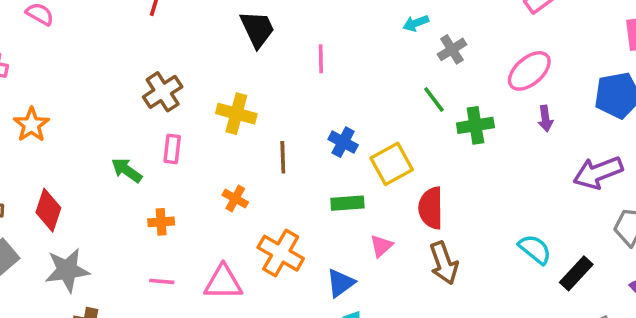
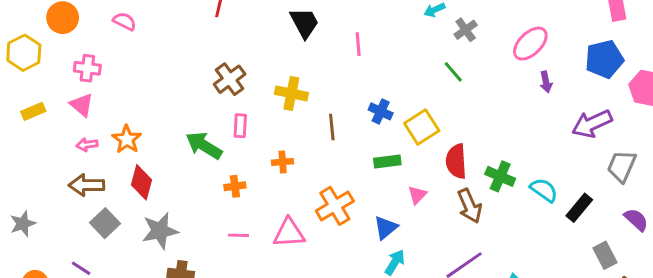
orange star: (31, 125) -> (127, 139), moved
green cross: (475, 125) -> (500, 176), moved, turned 36
green arrow: (127, 170) -> (204, 146), size x1.4
orange cross: (235, 199) -> (283, 162), moved, turned -30
orange cross: (281, 253) -> (335, 206), turned 33

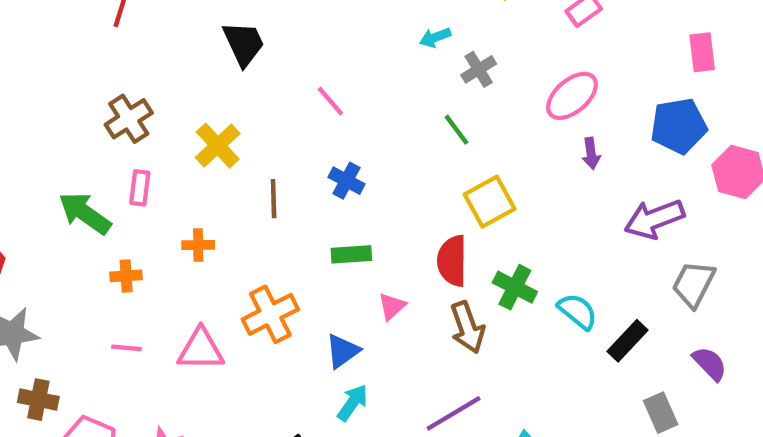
pink line: (358, 44) -> (330, 101), moved, turned -40
yellow cross: (291, 93) -> (218, 146), turned 32
yellow square: (422, 127) -> (490, 202), moved

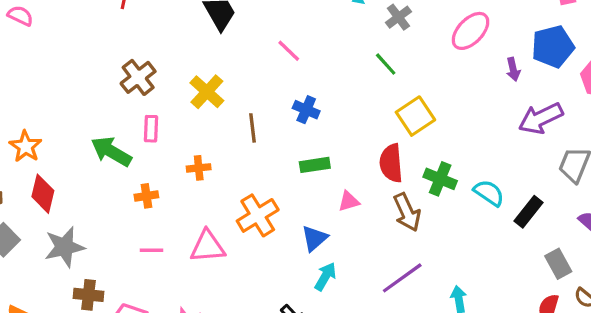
purple arrow: (591, 153) -> (513, 69), moved
pink triangle: (392, 306) -> (349, 201), turned 30

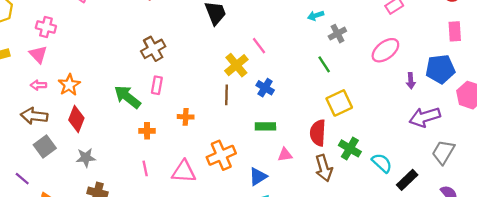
yellow cross: (207, 92) -> (236, 65), moved
gray star: (64, 247) -> (86, 158), size x0.7
pink line: (151, 250) -> (145, 168), turned 70

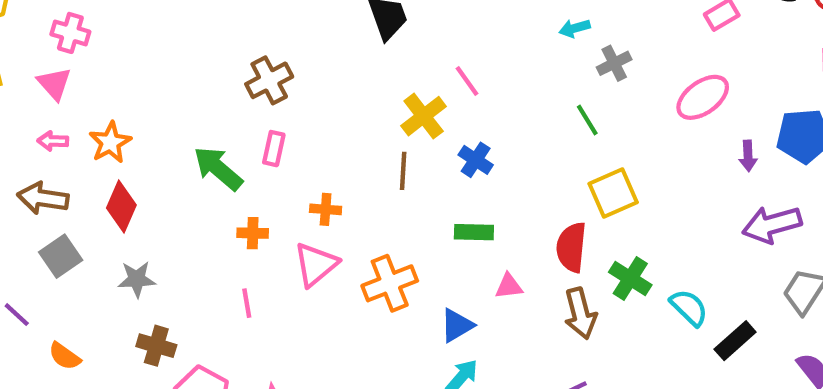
pink triangle: (184, 172) -> (316, 264), moved, turned -45

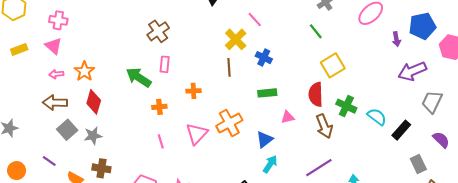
pink triangle: (316, 264) -> (197, 134), moved
gray star: (137, 279) -> (93, 136), moved
brown cross: (156, 346) -> (101, 168), moved

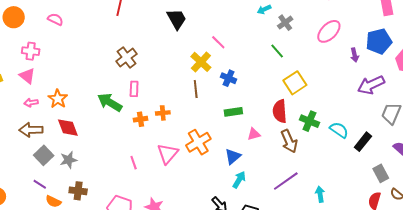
red diamond: (94, 102) -> (68, 128), turned -35
orange cross: (159, 107) -> (140, 119), moved
purple line: (49, 161) -> (40, 184), moved

